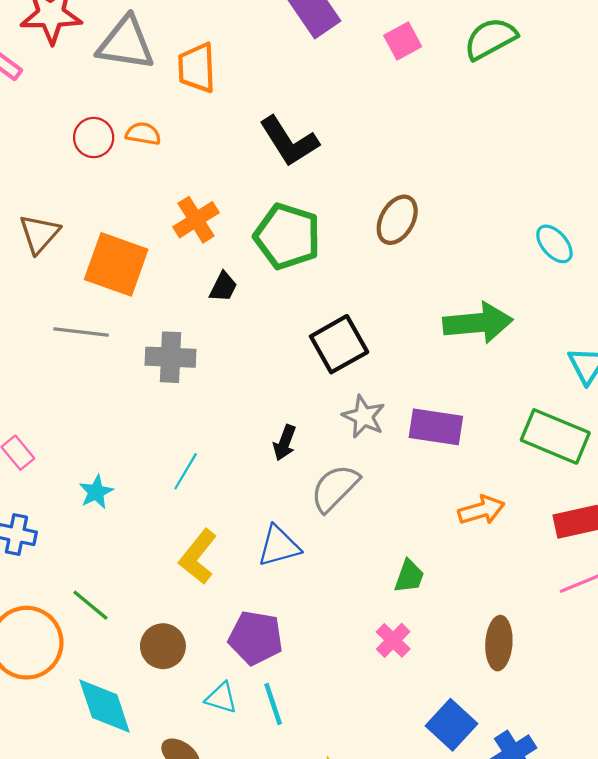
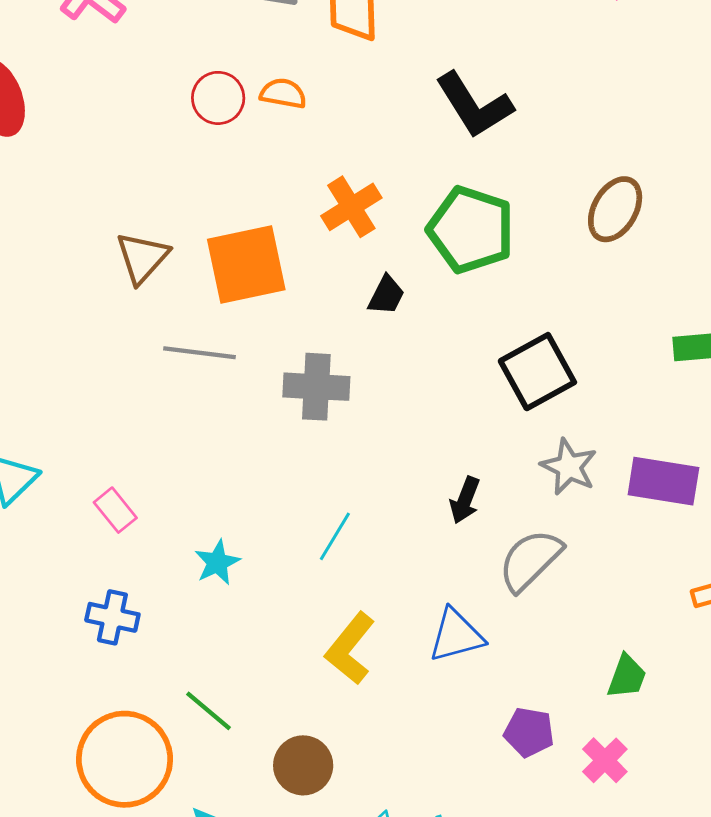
brown triangle: (39, 234) -> (142, 258), moved
orange square: (116, 264) -> (246, 264), turned -32
purple pentagon: (256, 638) -> (529, 732), moved, size x0.7

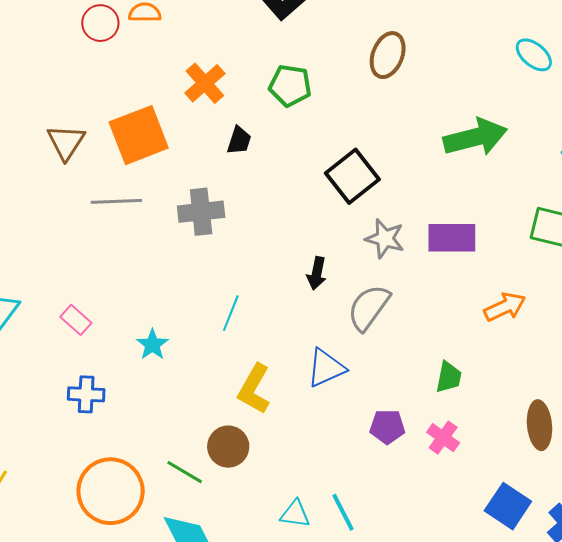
green pentagon: (471, 230) -> (290, 86), size x0.7
green line: (209, 711) -> (185, 472), moved
brown circle: (303, 765) -> (228, 447), moved

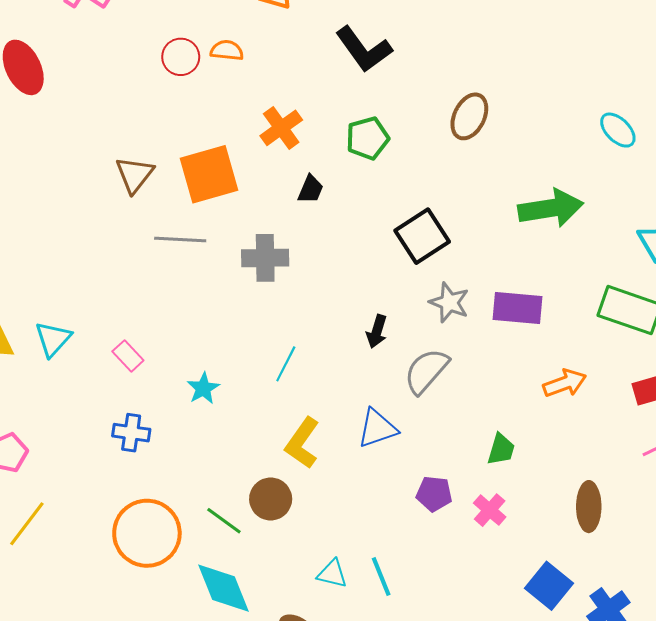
green pentagon: (290, 86) -> (368, 138), turned -30

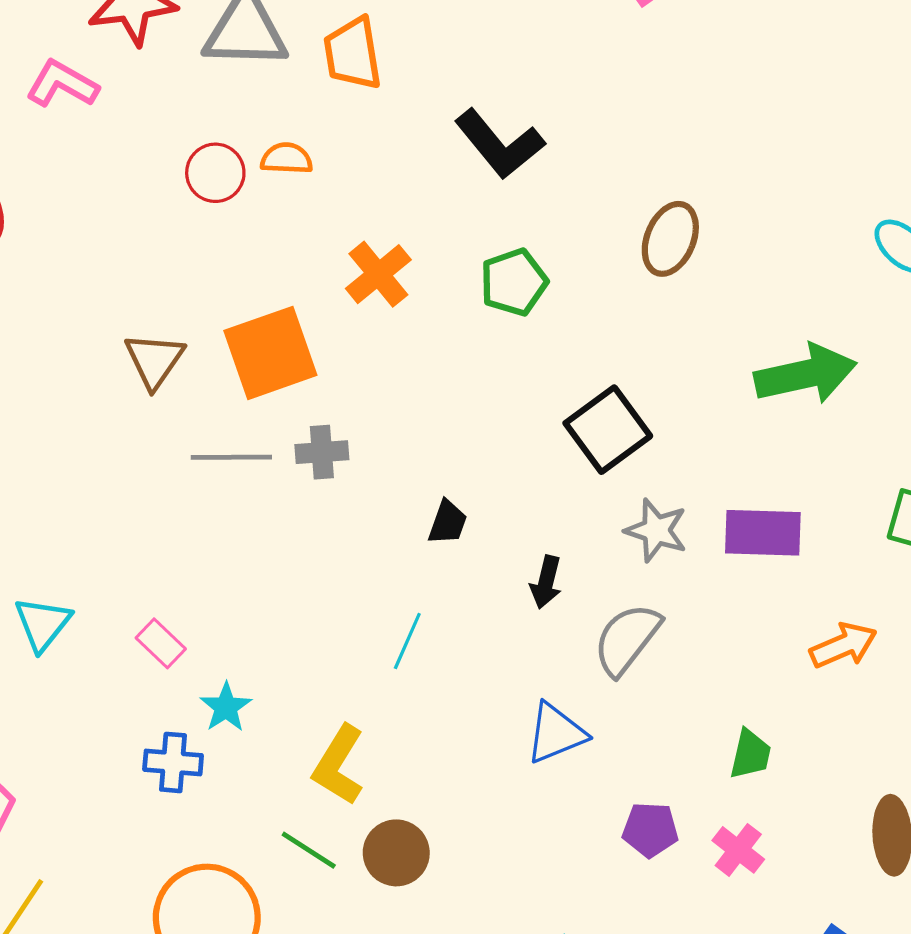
black trapezoid: (311, 189) -> (448, 522), moved
gray cross: (265, 258) -> (322, 452), moved, size x0.7
cyan star: (203, 388) -> (226, 707), moved
yellow L-shape: (302, 443) -> (339, 765), moved
green line: (224, 521) -> (309, 850), moved

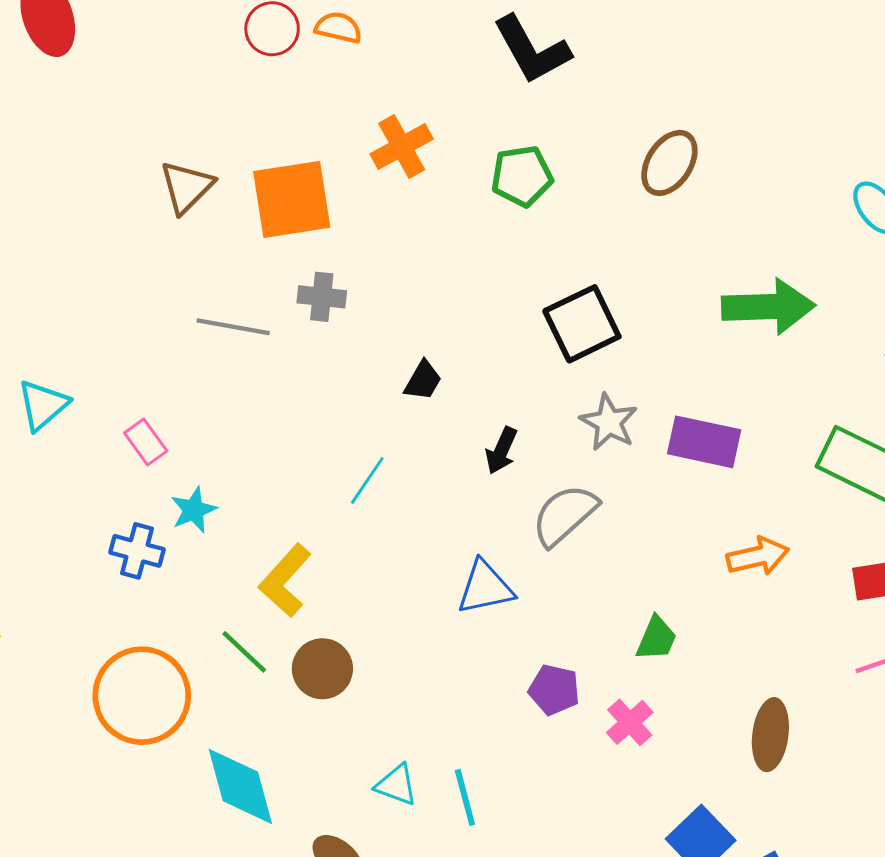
gray line: (231, 457) -> (233, 327), moved

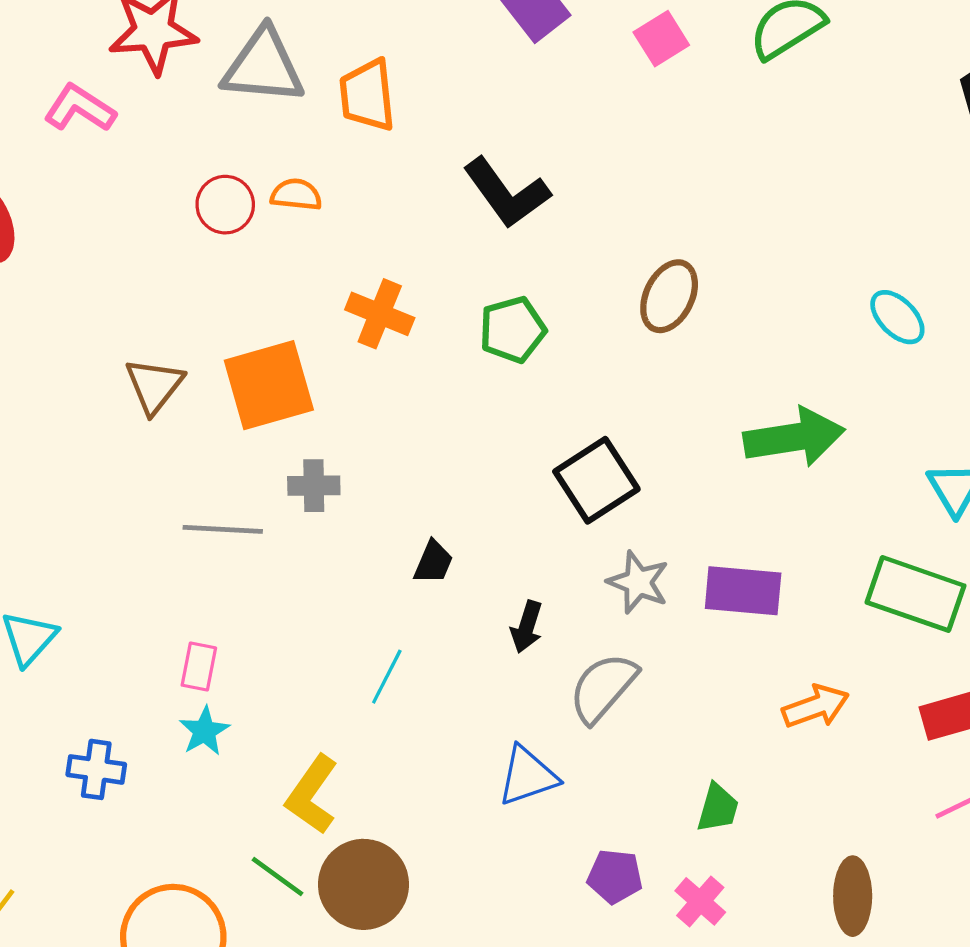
orange cross: (402, 147) -> (380, 314), turned -32
pink rectangle: (146, 442) -> (199, 667), moved, turned 54
blue cross: (137, 551) -> (96, 769), moved
brown circle: (322, 669) -> (363, 884), size x1.4

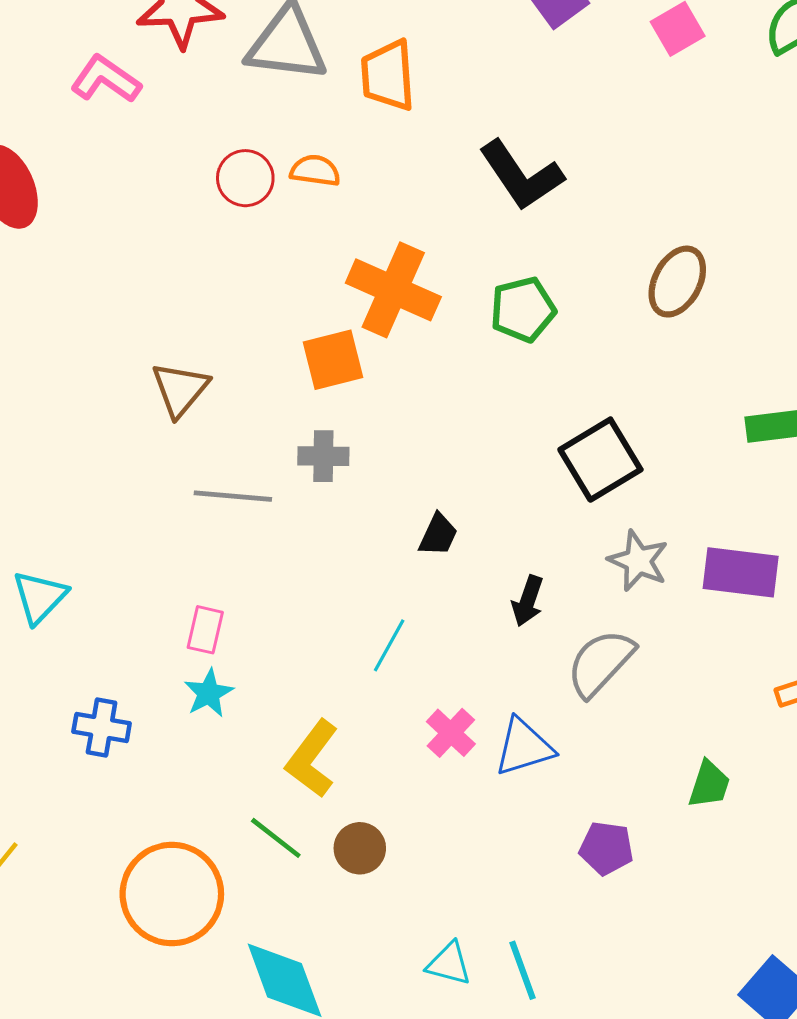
orange cross: (380, 314) -> (393, 290), size x1.4
orange square: (269, 385) -> (333, 360), moved, size x0.7
brown triangle: (154, 386) -> (180, 389), moved
brown circle: (363, 884) -> (360, 848), size x0.6
pink cross: (700, 901) -> (451, 733), moved

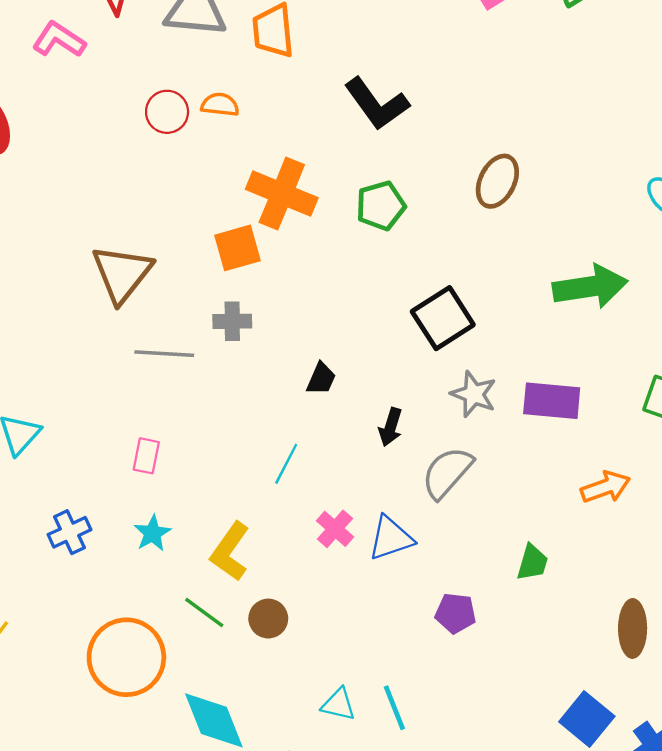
brown triangle: (180, 389) -> (122, 274), size x1.4
cyan star: (209, 693) -> (152, 533), moved
blue cross: (102, 727) -> (69, 532), turned -33

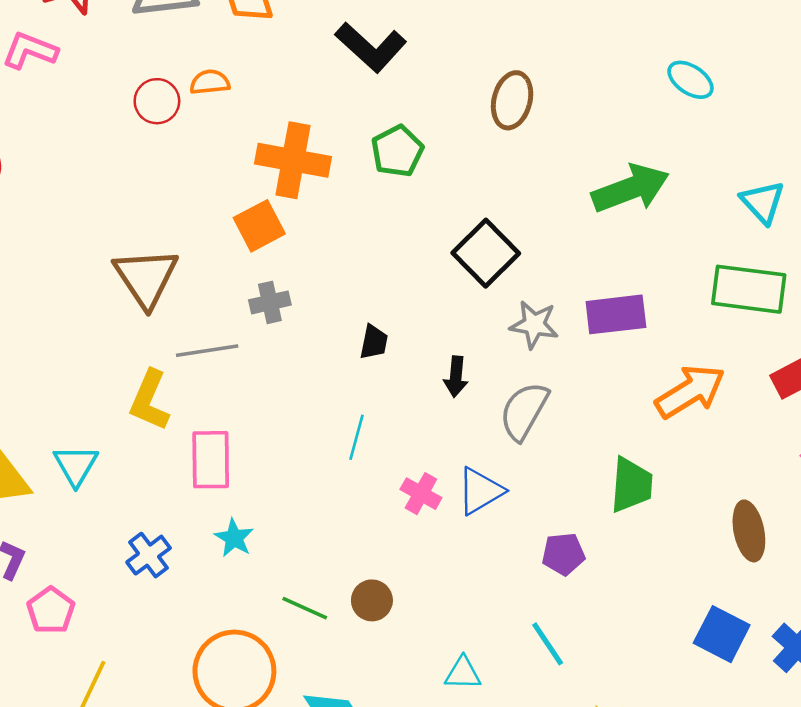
pink rectangle: (146, 456) -> (211, 460), size x1.6
orange arrow: (606, 487) -> (690, 391), size x1.4
yellow L-shape: (230, 552) -> (150, 400), moved
green trapezoid: (532, 562) -> (631, 485), size x1.4
cyan line: (394, 708) -> (548, 644), moved

